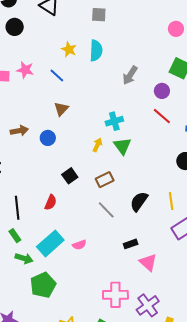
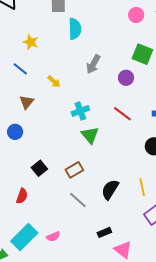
cyan semicircle: (96, 51) -> (75, 29), moved
red line: (162, 116) -> (122, 114), moved
yellow arrow: (97, 145) -> (54, 82), moved, turned 112

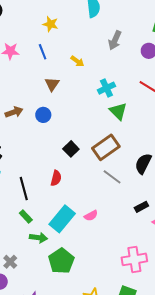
blue line: (20, 69) -> (43, 52), turned 35
brown rectangle: (74, 170) -> (106, 147), size x1.5

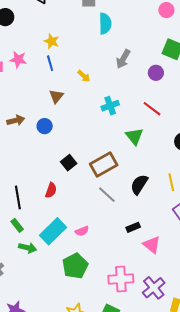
yellow star: (50, 24) -> (52, 41), moved
green triangle: (118, 111) -> (134, 136), moved
green pentagon: (61, 261) -> (75, 266), moved

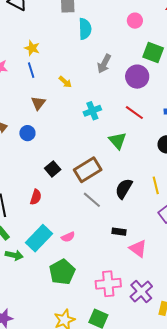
pink circle: (166, 10) -> (135, 21), moved
purple circle: (156, 73) -> (137, 77), size x1.5
black rectangle: (133, 227) -> (119, 232), turned 32

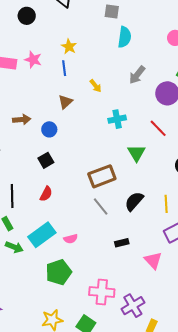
black square: (53, 169) -> (46, 160), moved
black rectangle: (119, 232) -> (122, 243), turned -32
pink triangle: (138, 249) -> (153, 260), moved

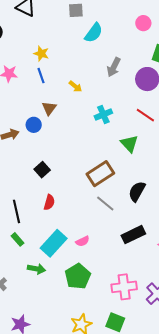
cyan semicircle: (124, 37) -> (94, 33), turned 40
blue circle: (49, 129) -> (34, 125), moved
black rectangle: (122, 243) -> (133, 235), size x1.6
green arrow: (14, 247) -> (36, 269), moved

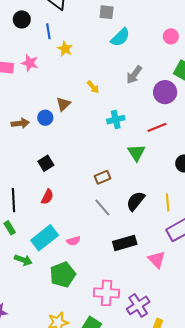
blue line: (41, 76) -> (48, 31), moved
red line: (145, 115) -> (157, 127), turned -66
brown rectangle: (100, 174) -> (103, 177), size x0.6

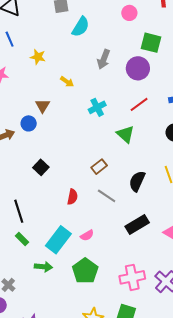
yellow star: (65, 49) -> (38, 57), moved
red semicircle: (47, 197) -> (72, 197), moved

